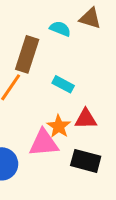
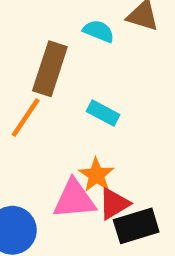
red triangle: (86, 119) -> (114, 204), moved, turned -30
black rectangle: (86, 161) -> (136, 226), turned -32

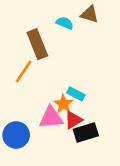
brown rectangle: (50, 69) -> (37, 44), turned -40
cyan rectangle: (103, 113) -> (76, 94), moved

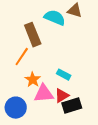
cyan semicircle: (65, 23) -> (55, 18), size x1.5
orange star: (63, 104) -> (33, 80), moved

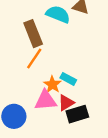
orange line: (22, 57) -> (34, 58), moved
orange star: (33, 80) -> (52, 85), moved

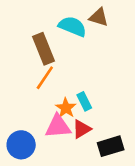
cyan rectangle: (68, 79) -> (84, 101), turned 35
black rectangle: (77, 114) -> (111, 146), moved

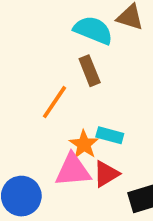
brown rectangle: (43, 49) -> (90, 71), moved, size x0.7
cyan rectangle: (84, 101) -> (110, 135), turned -48

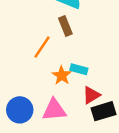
pink triangle: (73, 170) -> (54, 110), moved
red triangle: (106, 174) -> (91, 95), moved

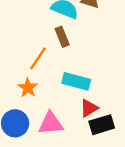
cyan rectangle: (79, 69) -> (76, 81), size x1.5
orange star: (62, 75) -> (28, 88), moved

